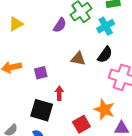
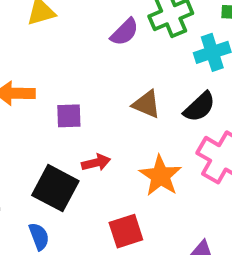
red arrow: (59, 93) -> (96, 163), turned 64
orange star: (104, 109) -> (160, 176), moved

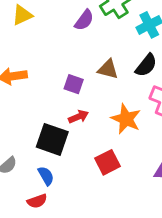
purple square: (69, 116) -> (74, 84), moved, turned 30

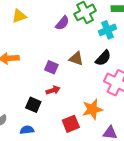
orange star: (126, 119) -> (92, 109), moved, turned 30
black square: (52, 139) -> (33, 105), size x0.7
blue semicircle: (46, 176) -> (27, 130), turned -72

